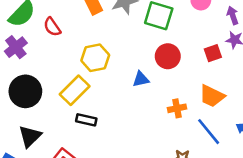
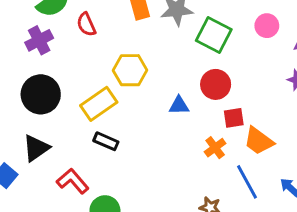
red square: (213, 53) -> (234, 118), moved
orange cross: (177, 108) -> (215, 148), turned -36

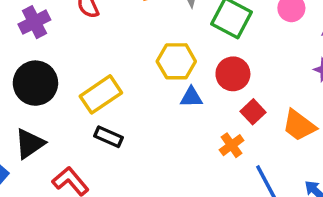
yellow hexagon: (130, 70) -> (176, 61), moved
red square: (234, 118) -> (253, 112), turned -35
orange trapezoid: (259, 141) -> (299, 125), moved

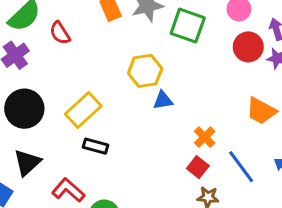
red circle: (233, 74) -> (248, 47), moved
red square: (253, 112) -> (198, 167), moved

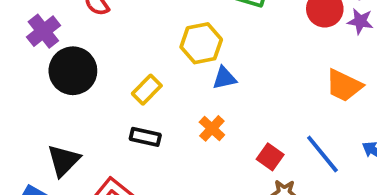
black circle: (24, 109) -> (73, 71), moved
yellow rectangle: (83, 110) -> (147, 90), moved, size x0.7
orange cross: (205, 137) -> (212, 128), moved

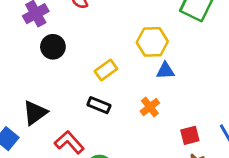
black circle: (73, 71) -> (53, 47), size x0.7
red square: (270, 157) -> (190, 135), turned 30

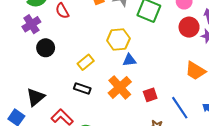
orange cross: (150, 107) -> (120, 87), size x1.6
red square: (190, 135) -> (150, 95), moved

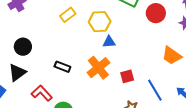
red circle: (189, 27) -> (156, 13), moved
black circle: (46, 48) -> (23, 47), moved
yellow rectangle: (86, 62) -> (68, 15), moved

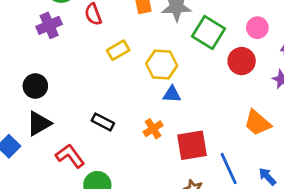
black circle: (23, 47) -> (35, 86), moved
orange cross: (98, 68) -> (153, 129), size x0.6
red square: (127, 76) -> (192, 145), size x1.6

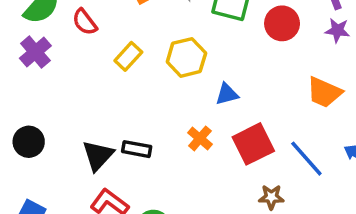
black circle: (35, 86) -> (29, 142), moved
blue triangle: (172, 94) -> (227, 94), moved
black triangle: (39, 123) -> (98, 155), moved

